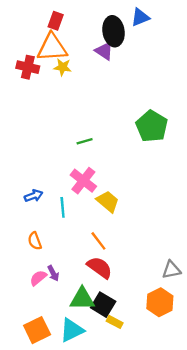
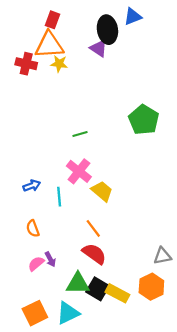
yellow rectangle: (115, 322) -> (117, 293), moved, size x1.5

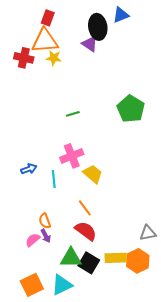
green line: (80, 134) -> (73, 114), moved
pink cross: (79, 171) -> (72, 156), turned 30
orange semicircle: (33, 228) -> (45, 221), moved
yellow rectangle: (117, 293) -> (116, 258), moved, turned -30

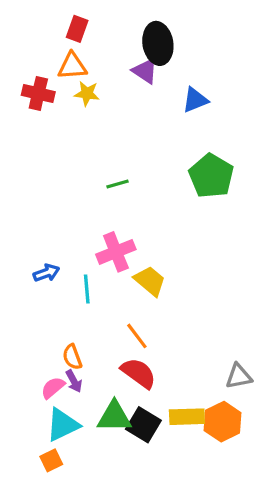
blue triangle: (121, 15) -> (195, 100), moved
orange triangle: (45, 41) -> (72, 66), size x0.7
orange square: (32, 285) -> (51, 460), size x0.6
cyan triangle: (62, 285) -> (63, 425), moved

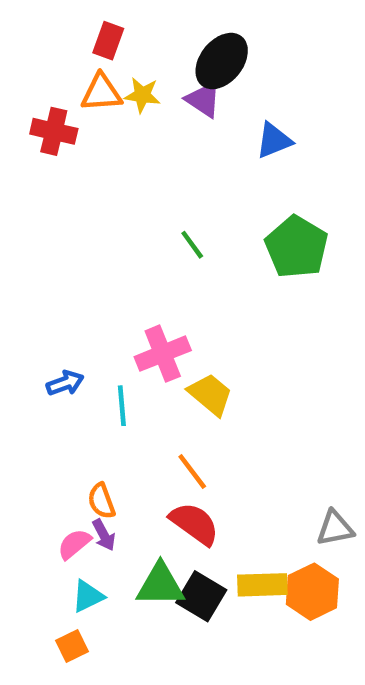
black ellipse: (158, 43) -> (222, 61), turned 48
yellow star: (87, 94) -> (142, 95), moved
green line: (118, 184) -> (192, 245), moved, turned 70
cyan triangle: (63, 425) -> (88, 596), size x0.7

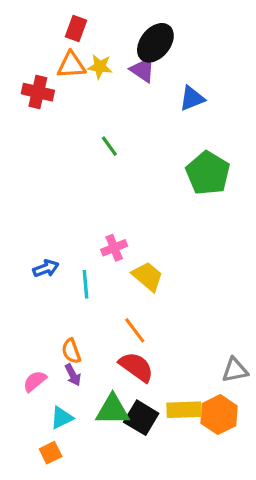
green line: (192, 245) -> (109, 146), moved
pink cross: (163, 354) -> (114, 248), size x0.7
pink semicircle: (74, 544) -> (35, 381), moved

